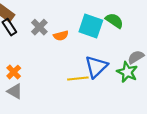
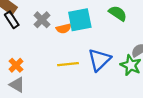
cyan square: (91, 26) -> (80, 20), moved, turned -30
yellow line: (78, 78) -> (68, 64), moved

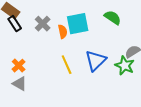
orange semicircle: (64, 28) -> (63, 32), turned -88
yellow line: (68, 64) -> (67, 65), turned 72

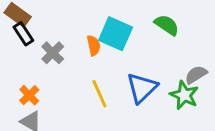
gray cross: (43, 24) -> (53, 53), moved
cyan square: (78, 24) -> (116, 34), turned 35

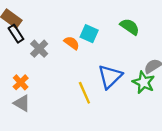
cyan square: (116, 34) -> (89, 34), size x0.7
orange semicircle: (94, 45) -> (72, 43), turned -42
yellow line: (99, 94) -> (84, 93), moved

